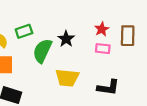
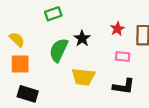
green rectangle: (24, 31) -> (53, 14), moved
pink rectangle: (103, 49) -> (123, 57), moved

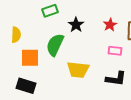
black star: (82, 38) -> (76, 25), moved
yellow semicircle: (17, 39) -> (16, 35), turned 49
orange square: (20, 64) -> (30, 58), moved

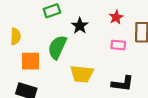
red star: (110, 25) -> (116, 17), moved
pink rectangle: (115, 51) -> (118, 45), moved

